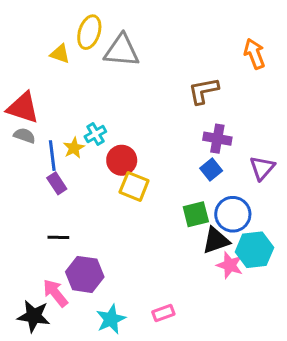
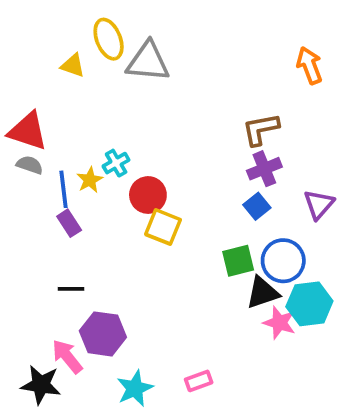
yellow ellipse: (89, 32) -> (109, 39), turned -40
brown L-shape: (203, 91) -> (261, 129), moved
purple cross: (217, 139) -> (264, 169), turned -32

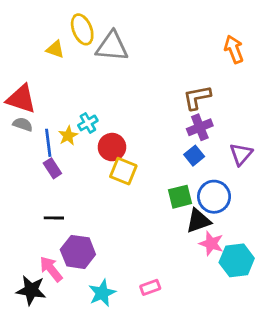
cyan hexagon: (309, 304) -> (237, 260), moved

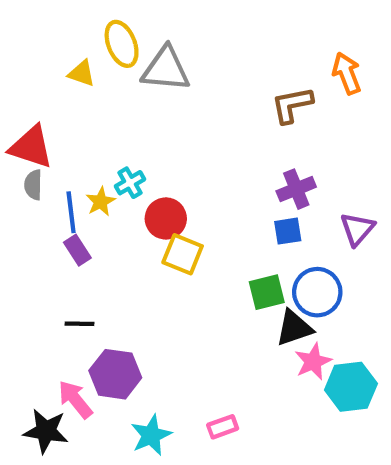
brown L-shape: (197, 97) -> (292, 105), moved
gray semicircle: (23, 124) -> (33, 185), turned -108
blue square: (194, 156) -> (288, 231), turned 30
pink star: (211, 243) -> (313, 362), turned 30

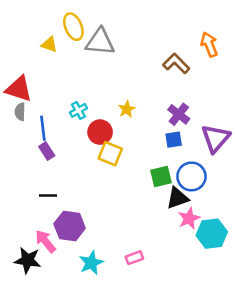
brown L-shape: (292, 105) -> (176, 63), turned 56
purple cross: (296, 189) -> (179, 114), turned -30
yellow star: (101, 202) -> (127, 109), moved
purple triangle: (357, 229) -> (216, 138), size x1.4

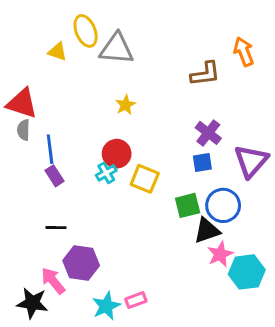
brown L-shape: (176, 63) -> (205, 74), turned 128
yellow star: (127, 109) -> (125, 105), moved
cyan cross: (78, 110) -> (106, 173), moved
yellow square: (110, 154) -> (145, 179), moved
pink rectangle: (134, 258) -> (136, 300), moved

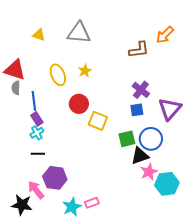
yellow ellipse: (86, 31) -> (58, 75), moved
orange arrow: (244, 52) -> (165, 35), turned -114
cyan cross: (106, 173) -> (37, 133), moved

